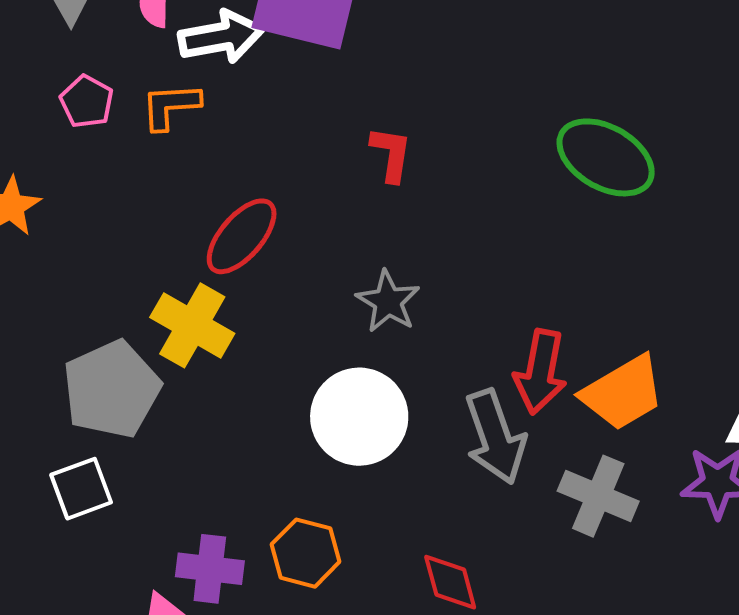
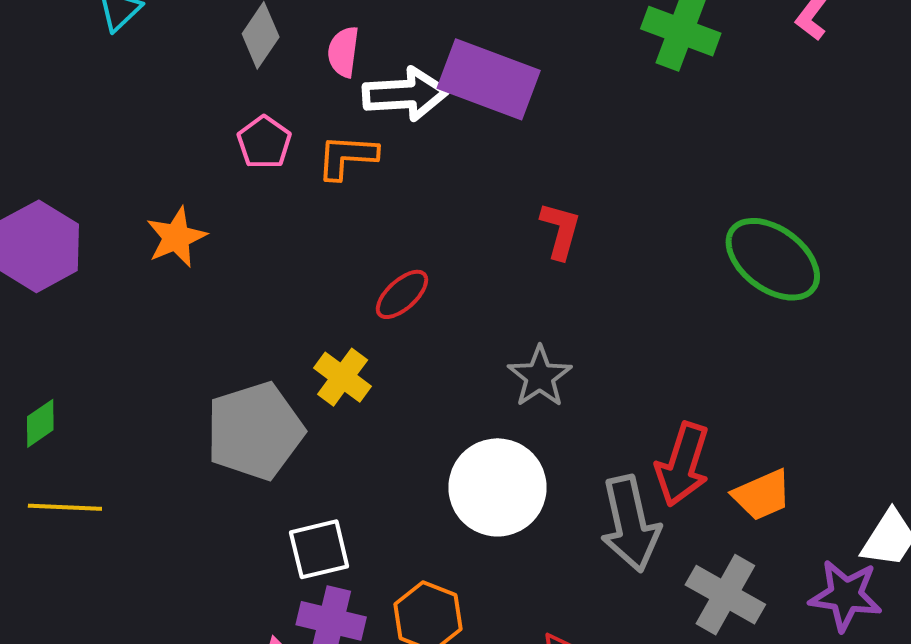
red ellipse: (242, 236) -> (402, 294), size x0.7
yellow cross: (192, 325) -> (343, 377), size x0.7
orange trapezoid: (623, 393) -> (762, 495), size x0.7
white square: (81, 489) -> (319, 549), moved

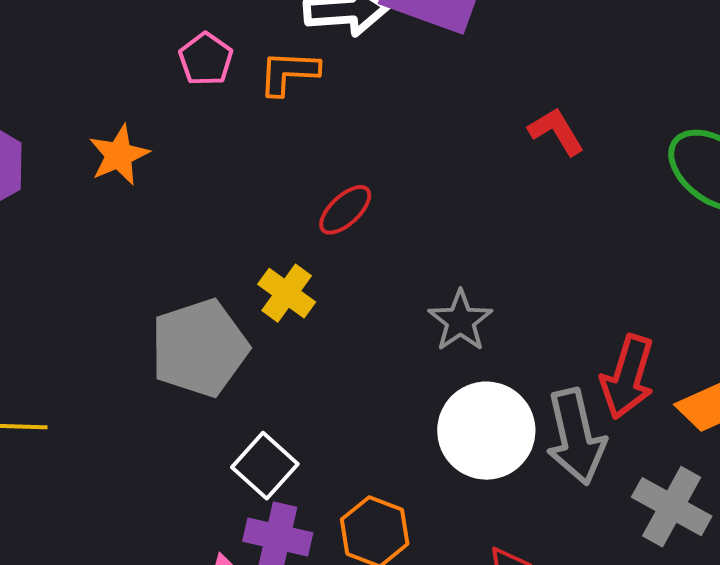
red L-shape: (560, 230) -> (556, 131), moved, turned -46
gray star: (540, 377) -> (460, 321), moved
white circle: (497, 487) -> (486, 431), moved
white square: (319, 549) -> (265, 466), turned -34

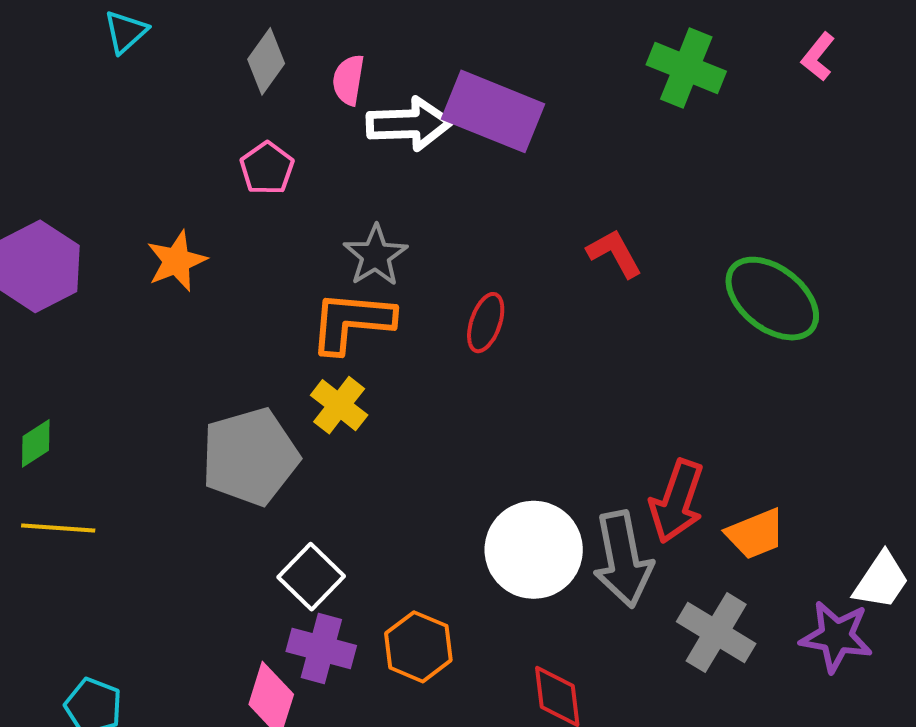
orange L-shape: (289, 73) -> (352, 322), moved, size x1.4
red ellipse: (345, 210) -> (486, 323), moved, turned -30
gray star: (460, 321) -> (375, 255), moved

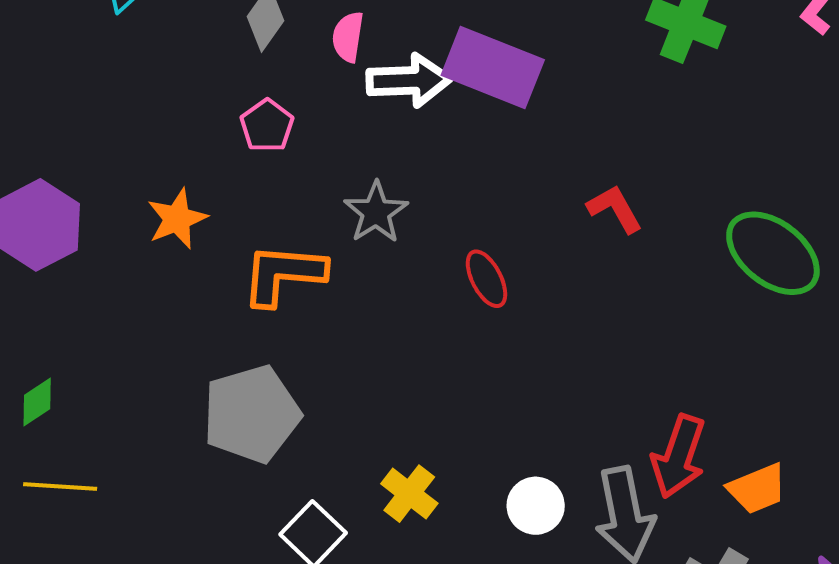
orange L-shape: (352, 322) -> (283, 274), moved
red ellipse: (486, 323) -> (486, 279), turned -46
yellow cross: (339, 405) -> (409, 494), moved
white circle: (534, 550) -> (536, 506), size x0.6

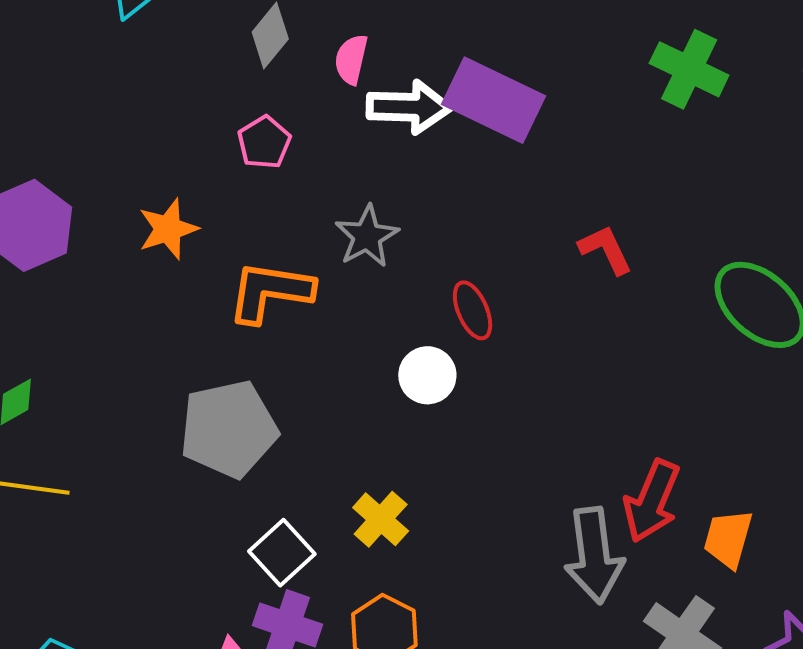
orange trapezoid: (757, 489) -> (728, 539), turned 124
white circle: (536, 506) -> (427, 375), moved

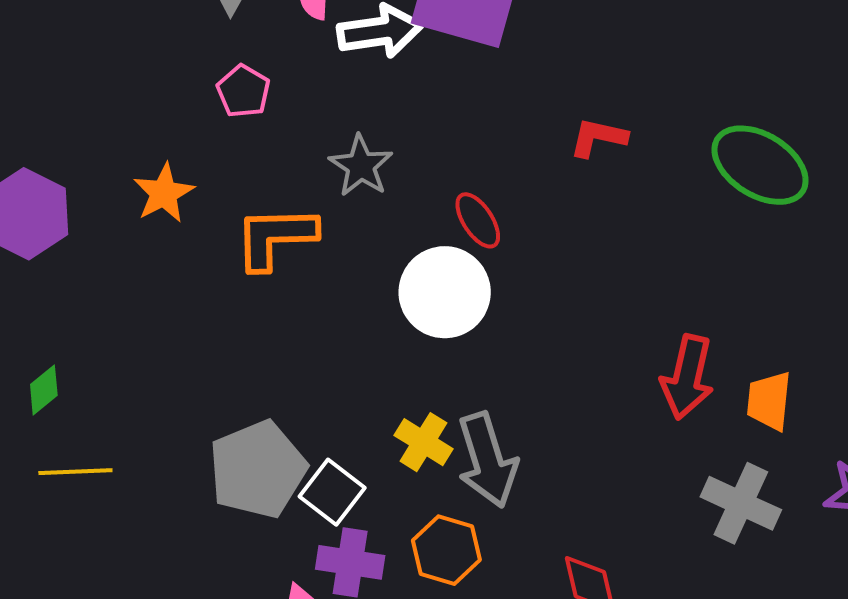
red L-shape: (606, 250) -> (598, 137), turned -42
white circle: (427, 375) -> (445, 292), size x1.6
gray pentagon: (229, 429) -> (258, 469), moved
gray arrow: (594, 555) -> (487, 460), moved

